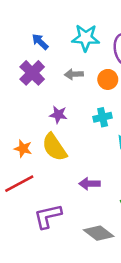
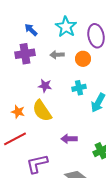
cyan star: (86, 38) -> (66, 27), turned 30
purple cross: (32, 73) -> (25, 54), turned 36

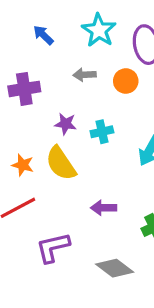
purple cross: (25, 54) -> (24, 89), moved
cyan cross: (79, 88) -> (102, 132), moved

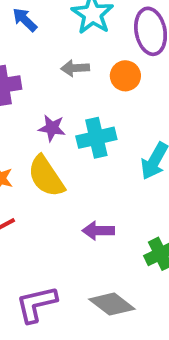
cyan cross: (102, 132) -> (96, 138), size x1.4
purple L-shape: (53, 247) -> (36, 304), moved

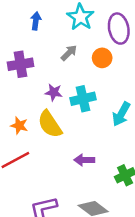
blue arrow: (25, 20) -> (36, 21), turned 54
gray arrow: (75, 68) -> (69, 53), turned 138

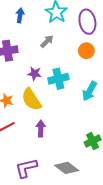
orange circle: (102, 58) -> (86, 51), moved
purple arrow: (84, 160) -> (41, 129), moved, turned 91

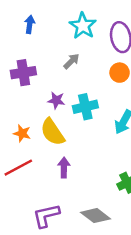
blue arrow: (20, 15) -> (30, 24), moved

